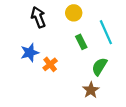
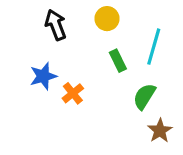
cyan line: (106, 32) -> (154, 47), turned 40
brown star: (91, 90) -> (160, 131), moved

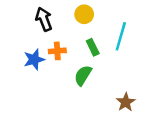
orange cross: (73, 93) -> (57, 51), moved, turned 35
green semicircle: (144, 96) -> (83, 75), moved

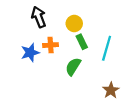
yellow circle: (84, 14) -> (74, 23), moved
cyan line: (121, 36) -> (107, 48), moved

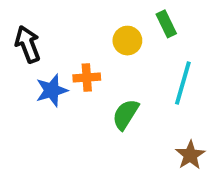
black arrow: (39, 17) -> (28, 44), moved
green rectangle: (82, 42) -> (166, 24), moved

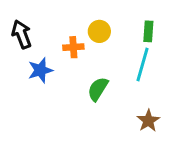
green rectangle: (166, 24) -> (148, 31), moved, turned 30
orange cross: (87, 77) -> (73, 47), moved

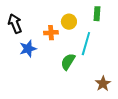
green rectangle: (148, 31) -> (97, 14), moved
cyan line: (143, 65) -> (86, 44), moved

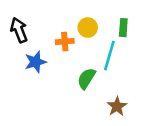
green rectangle: (97, 14) -> (123, 28), moved
brown star: (103, 84) -> (117, 106), moved

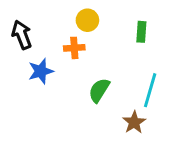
yellow circle: (88, 28) -> (87, 20), moved
cyan line: (109, 56) -> (150, 90), moved

